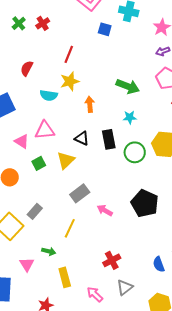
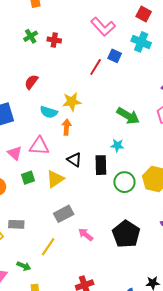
red cross: (43, 23) -> (54, 40), turned 32
red line: (69, 54) -> (96, 67), moved
orange arrow: (90, 104) -> (67, 127), moved
cyan star: (130, 117) -> (117, 145), moved
gray rectangle: (35, 211) -> (16, 224), turned 42

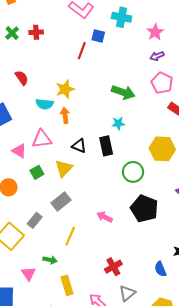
red semicircle: (31, 82) -> (22, 78), turned 119
green circle: (124, 182) -> (133, 172), moved
gray rectangle: (64, 214) -> (61, 201), moved
gray rectangle: (16, 224) -> (35, 220), turned -42

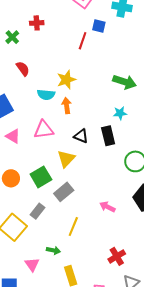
green cross: (12, 33) -> (12, 37), moved
pink triangle: (19, 151) -> (13, 136), moved
green square: (37, 172) -> (41, 177), moved, size x1.5

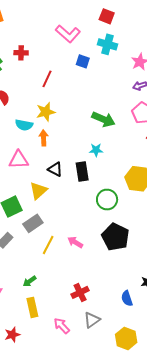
red line: (83, 41) -> (47, 79), moved
yellow line: (73, 226) -> (48, 245), moved
green arrow: (53, 250) -> (30, 281), moved, turned 128

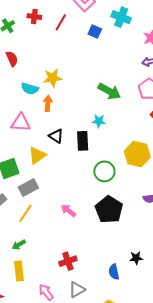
red line: (47, 79) -> (61, 22), moved
yellow line: (48, 245) -> (25, 213), moved

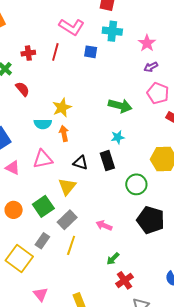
red semicircle: (12, 59) -> (22, 89), moved
pink arrow: (68, 211) -> (104, 225), moved
green arrow: (19, 245) -> (113, 259), moved

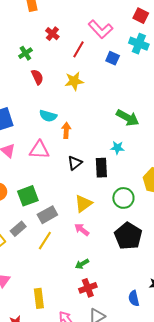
red cross: (28, 53) -> (52, 34), moved, turned 32
yellow star: (62, 108) -> (74, 81), moved
black triangle: (80, 163) -> (75, 163), turned 49
yellow triangle: (67, 186) -> (83, 204), moved

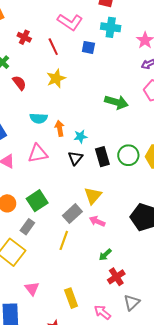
red line: (78, 49) -> (53, 47), turned -42
cyan star: (117, 148) -> (80, 137), moved
green circle: (123, 198) -> (128, 155), moved
gray rectangle: (47, 215) -> (72, 214), moved
gray rectangle: (18, 229) -> (27, 227), moved

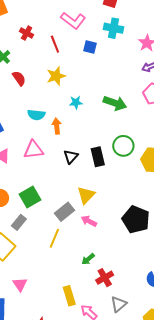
cyan star: (80, 137) -> (76, 102), moved
green circle: (128, 155) -> (123, 146), moved
green arrow: (105, 255) -> (88, 259), moved
yellow rectangle: (71, 298) -> (69, 296), moved

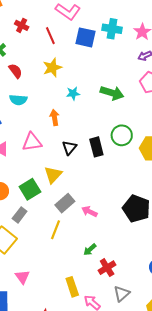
cyan cross: (113, 28) -> (112, 29), moved
blue square: (90, 47) -> (86, 37), size x1.5
cyan semicircle: (36, 115) -> (18, 100), moved
yellow triangle: (86, 195) -> (53, 175), moved

